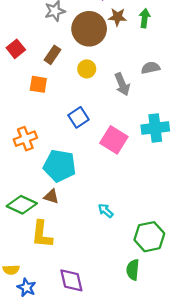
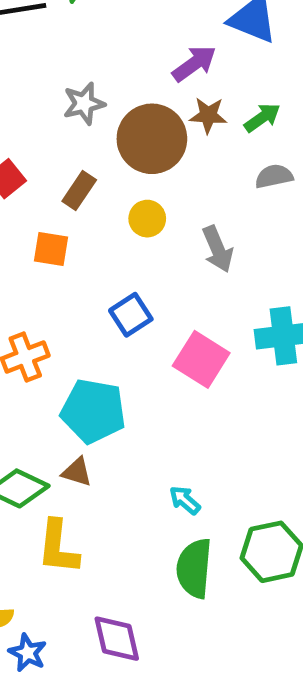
green arrow: (145, 18) -> (262, 118), turned 48
gray semicircle: (151, 68) -> (274, 176), moved
green semicircle: (133, 270) -> (194, 568), moved, size x1.4

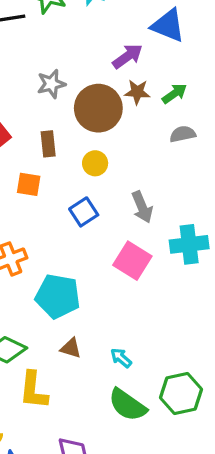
brown rectangle: (79, 190) -> (48, 144), turned -40
gray arrow: (218, 249) -> (142, 207), moved
blue square: (131, 315) -> (84, 212), moved
brown triangle: (77, 472) -> (71, 348), moved
green semicircle: (194, 568) -> (127, 405), turned -60

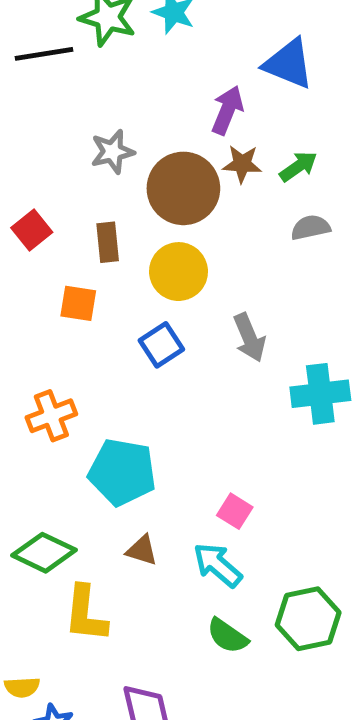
purple arrow: (127, 56) -> (227, 110), turned -32
yellow circle: (95, 163) -> (179, 272), size x1.5
pink square: (132, 261) -> (235, 511), moved, size x0.6
cyan arrow: (121, 358) -> (218, 565), size x1.5
green semicircle: (127, 405) -> (227, 636), size x0.7

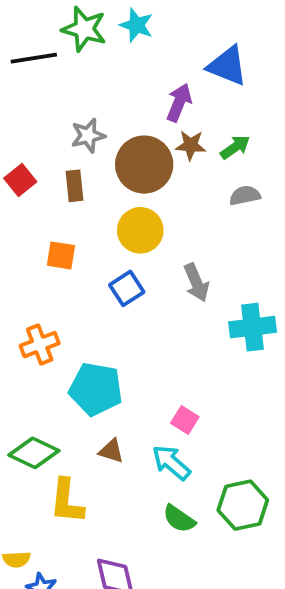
red square: (32, 230) -> (20, 180), moved
brown rectangle: (108, 242) -> (74, 186), moved

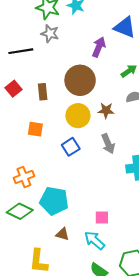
black line: (34, 58) -> (21, 51), moved
gray star: (88, 135) -> (50, 34), moved, turned 30
brown star: (191, 145) -> (106, 110), moved
pink square: (185, 420) -> (102, 218), turned -32
green diamond: (34, 453) -> (20, 211), moved

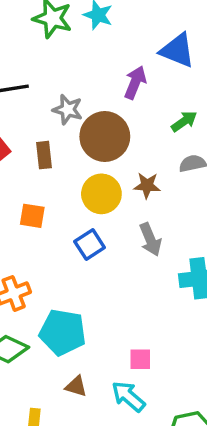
gray star: (50, 34) -> (68, 109), moved

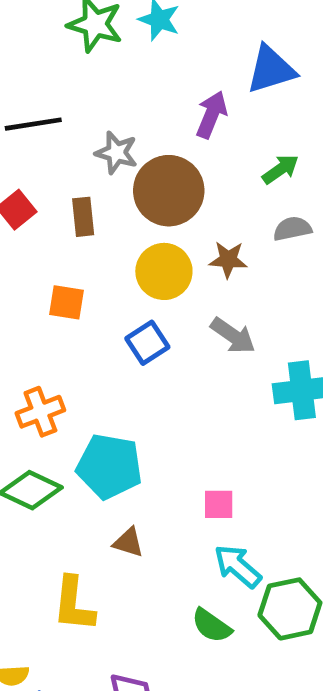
blue triangle: (177, 50) -> (271, 69), turned -39
gray arrow: (150, 239) -> (233, 336), turned -32
cyan arrow: (128, 396) -> (238, 566), moved

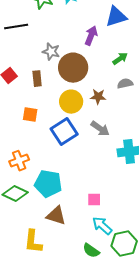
black line: (33, 124) -> (16, 27), moved
blue square: (147, 343) -> (64, 132), size x1.5
brown triangle: (128, 542) -> (56, 216), size x1.5

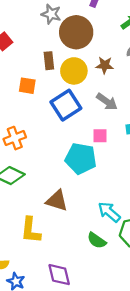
brown rectangle: (37, 79) -> (49, 61), moved
cyan pentagon: (48, 184) -> (81, 159), moved
pink square: (94, 200) -> (100, 136), moved

